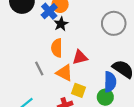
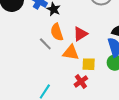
gray line: (39, 69) -> (45, 44), moved

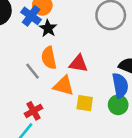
red triangle: (80, 34) -> (79, 63), turned 35
red cross: (81, 81) -> (33, 111), moved

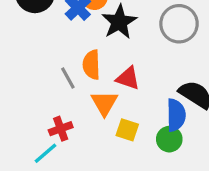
black star: (48, 28) -> (119, 22), moved, size x1.5
orange triangle: (64, 86) -> (104, 103), turned 35

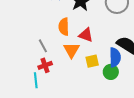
gray line: (68, 78) -> (43, 46), moved
yellow square: (127, 130) -> (92, 61), moved, turned -32
cyan line: (46, 153) -> (36, 80), turned -56

